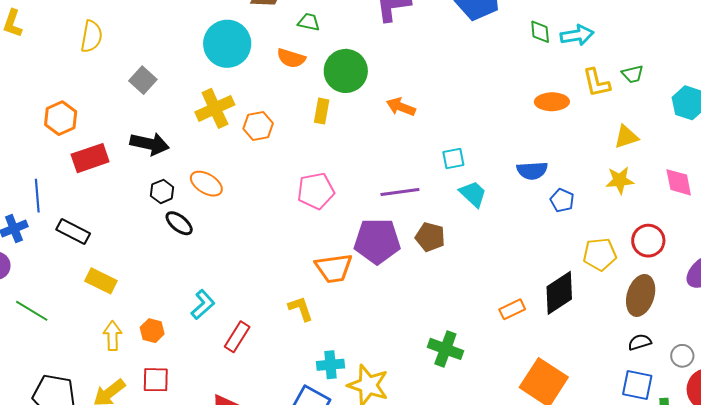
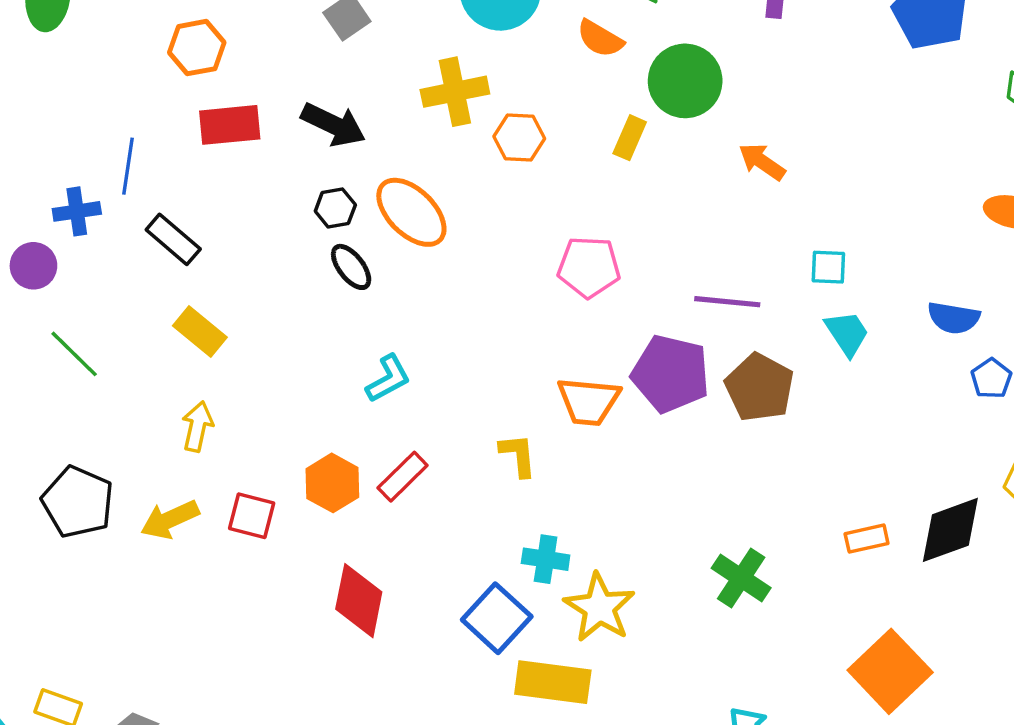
orange ellipse: (206, 184) -> (411, 212), size x1.4
brown pentagon: (430, 237) -> (760, 387), size x1.4
cyan L-shape: (203, 305) -> (388, 379), moved
orange hexagon: (152, 331) -> (332, 483), moved, size x1.4

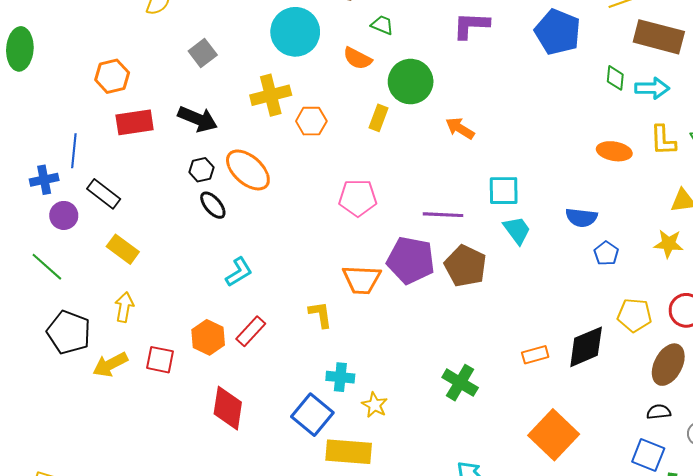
purple circle: (33, 266) -> (64, 215), moved
cyan square: (828, 267) -> (504, 191), size x1.4
black pentagon: (78, 502) -> (69, 332), moved
yellow star: (599, 608) -> (375, 405), size x0.6

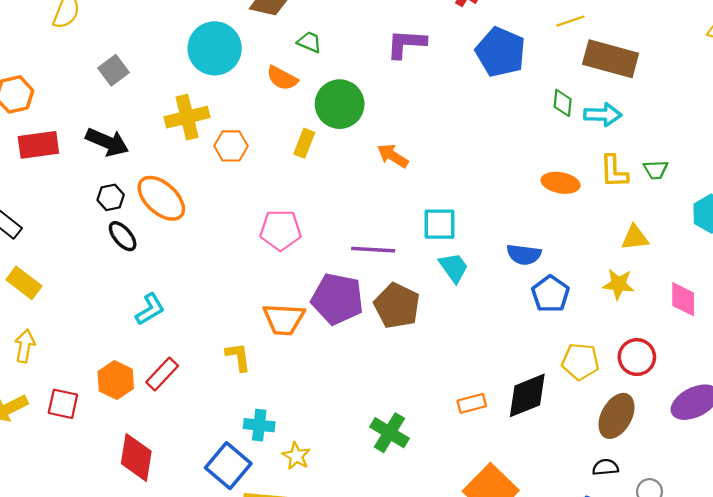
blue pentagon: (606, 253) -> (550, 294), size x1.4

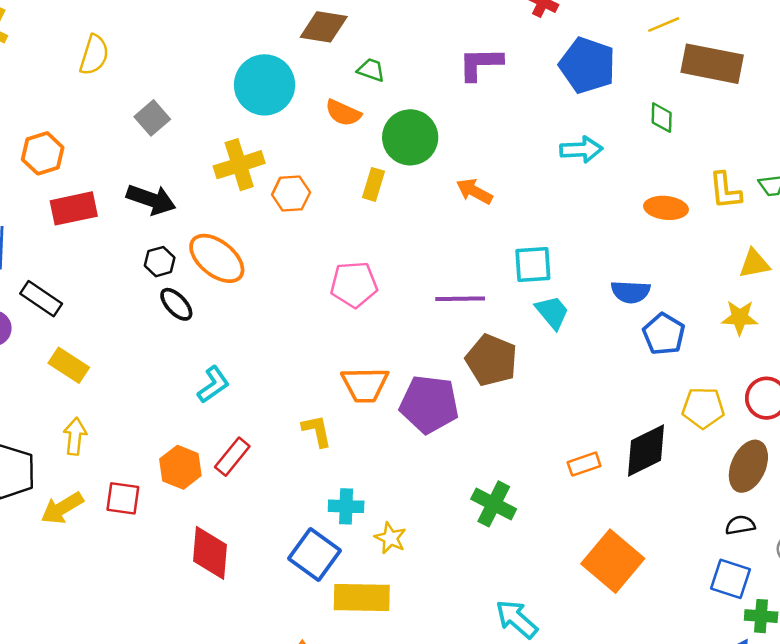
cyan arrow: (603, 115) -> (581, 150), moved
purple pentagon: (337, 299) -> (429, 404), moved

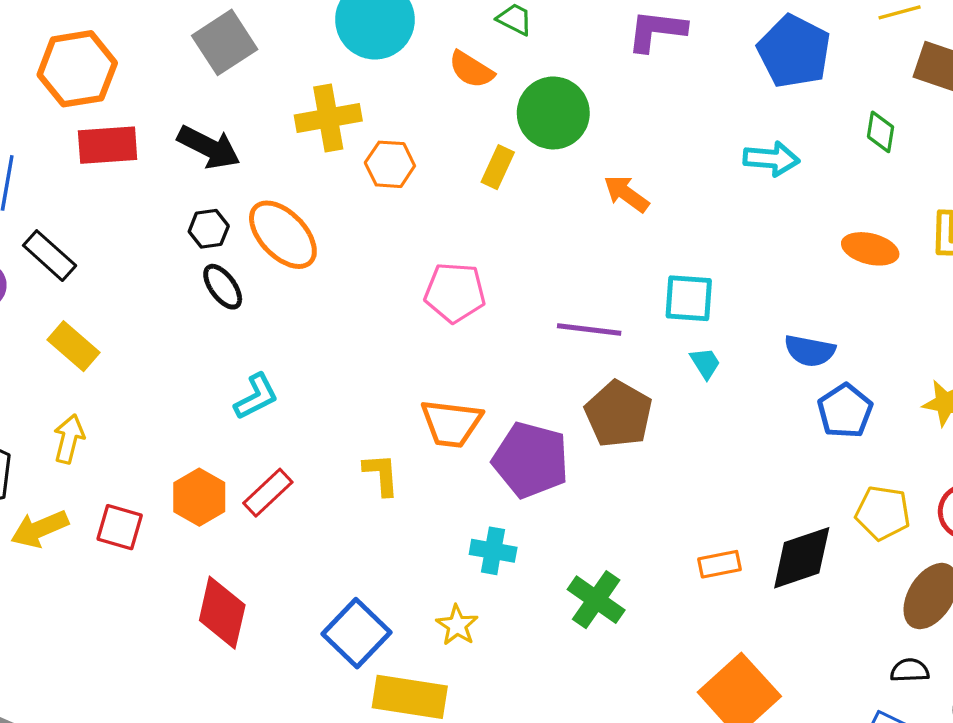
gray square: (152, 118) -> (225, 42), size x1.4
orange hexagon: (43, 153) -> (77, 69), size x1.4
cyan trapezoid: (552, 312) -> (705, 363), size x0.7
cyan cross: (346, 506) -> (493, 551), moved

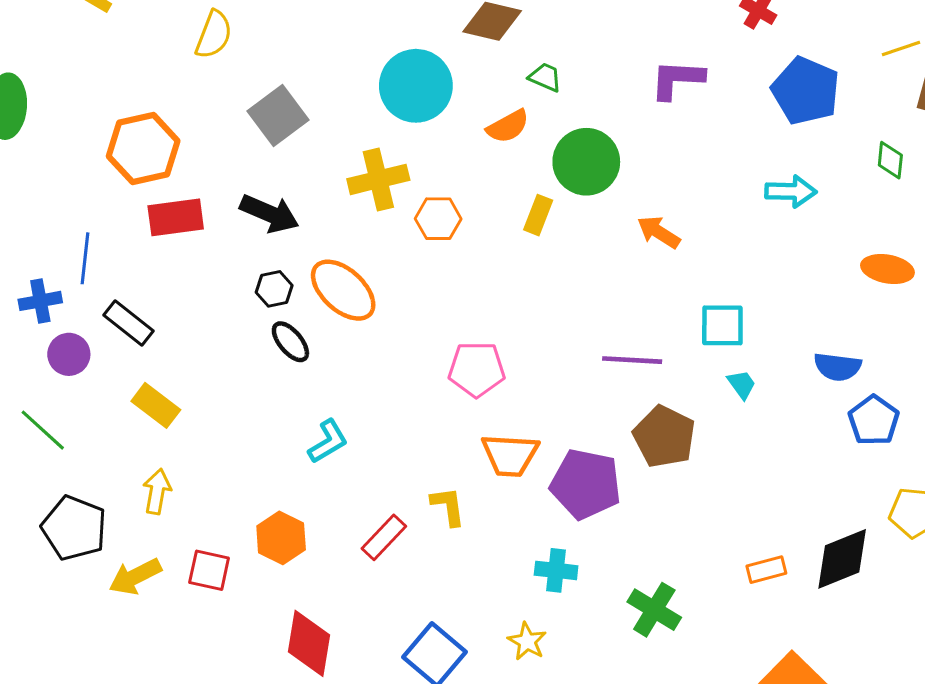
orange semicircle: (471, 70) -> (508, 126), turned -57
pink pentagon: (455, 292) -> (477, 369), moved
red rectangle: (268, 493) -> (384, 537), moved

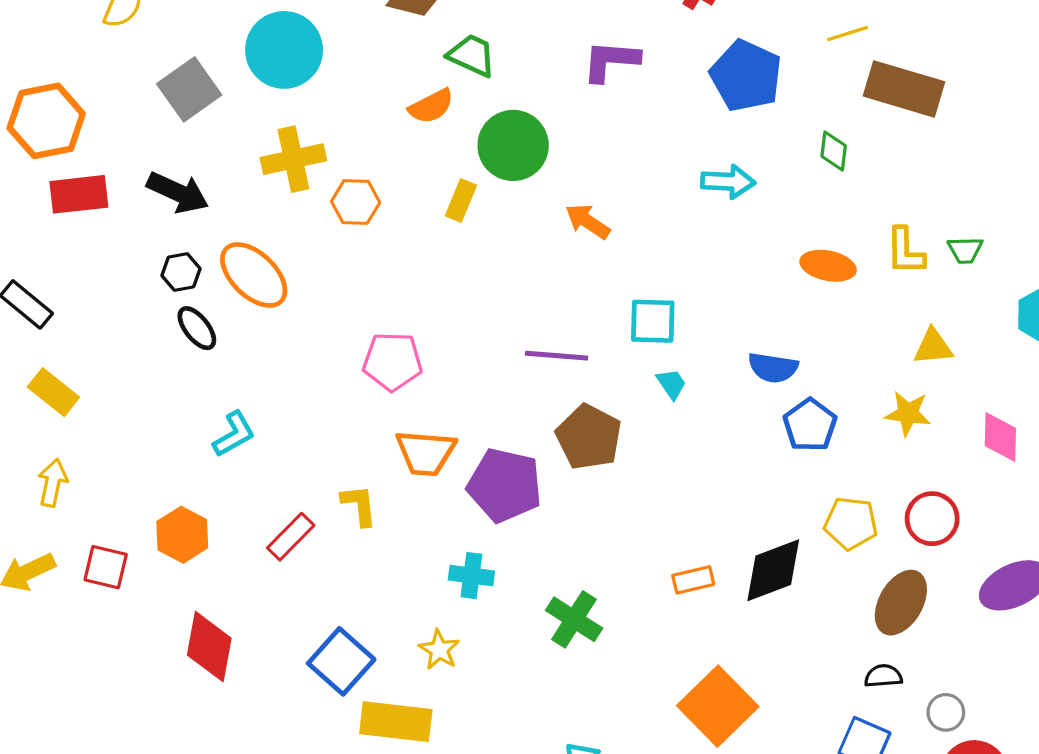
green trapezoid: (545, 77) -> (472, 55), size x1.4
cyan circle: (416, 86) -> (284, 50), moved

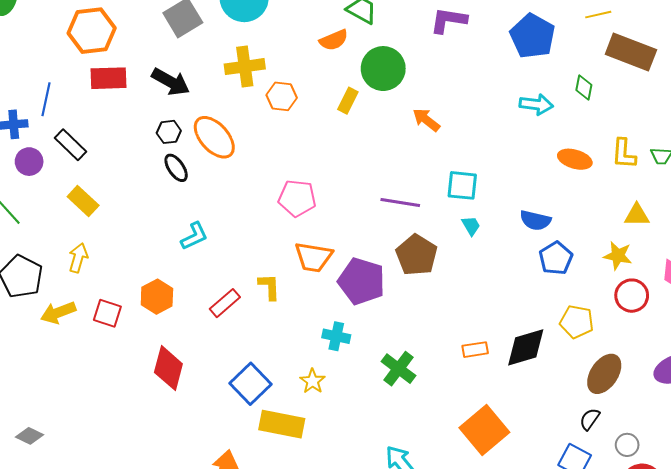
cyan arrow: (728, 182) -> (536, 104), moved
red circle: (932, 519) -> (632, 296), moved
black semicircle: (883, 676) -> (590, 419), turned -55

